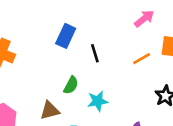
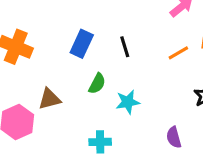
blue rectangle: (66, 36) -> (82, 44), moved
brown triangle: (50, 110) -> (50, 99), moved

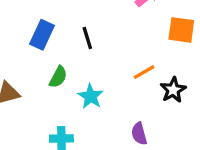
orange line: (178, 53) -> (144, 72), moved
cyan star: (128, 102) -> (91, 96), turned -30

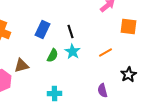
black star: (173, 90) -> (128, 75), moved
cyan star: (91, 96) -> (72, 52), moved

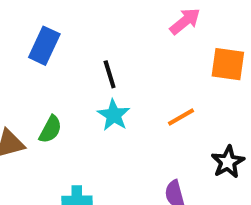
blue rectangle: (42, 30) -> (44, 46), moved
green semicircle: (52, 56) -> (50, 129), moved

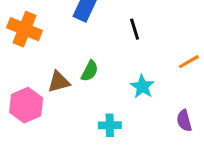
cyan star: (114, 115) -> (142, 87), moved

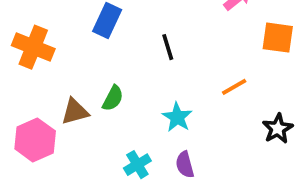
purple semicircle: (184, 121) -> (185, 165), moved
cyan cross: (110, 125) -> (137, 165), turned -30

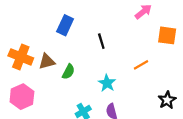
orange cross: (33, 47) -> (21, 57), moved
brown triangle: (75, 112) -> (47, 62), moved
black star: (278, 129) -> (167, 100), moved

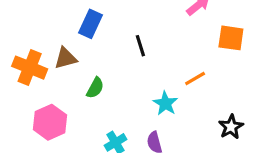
brown triangle: (47, 62) -> (66, 58), moved
cyan star: (107, 83) -> (165, 103), moved
pink hexagon: (22, 97) -> (50, 122), moved

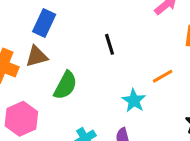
blue rectangle: (91, 24) -> (44, 23), moved
green semicircle: (95, 88) -> (65, 85), size x1.4

